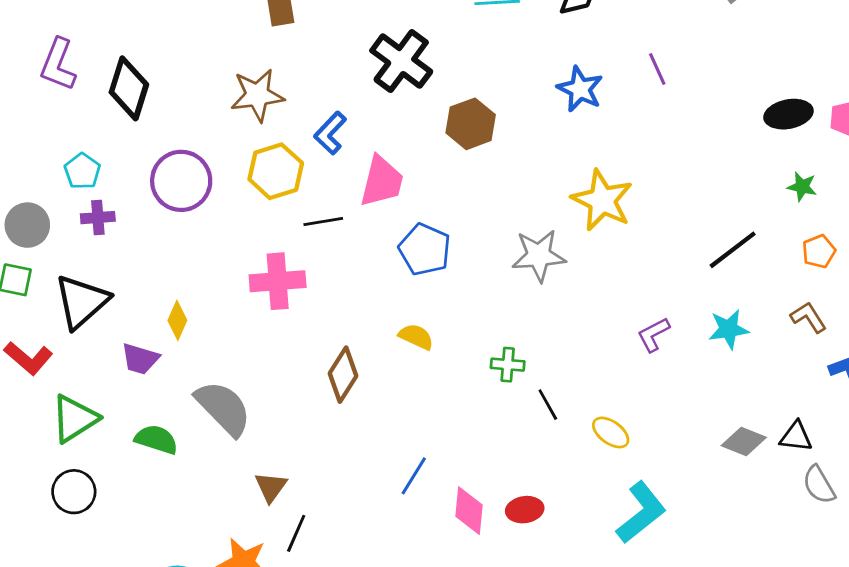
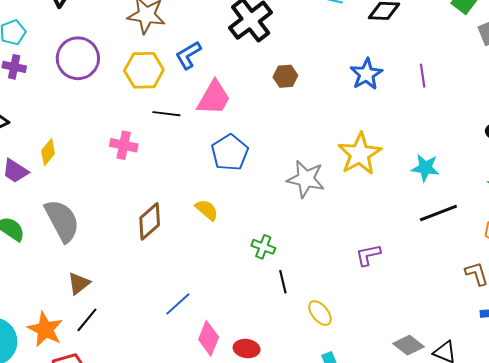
brown hexagon: (471, 124) -> (285, 76), size x0.7
pink cross: (278, 281) -> (124, 145), size x0.7
cyan star: (729, 329) -> (425, 168), moved

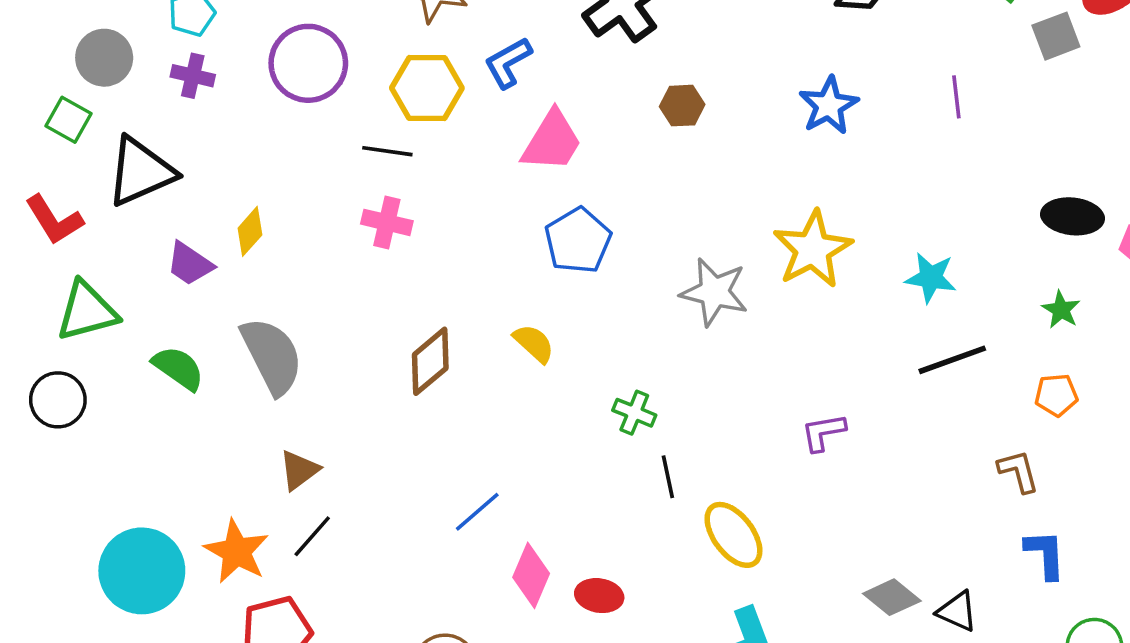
purple line: (423, 76) -> (956, 97), moved
black line: (166, 114) -> (387, 151), moved
yellow ellipse: (320, 313) -> (733, 535), size x1.4

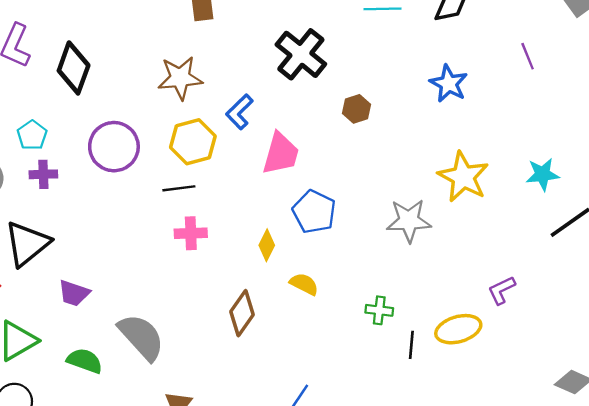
yellow diamond: (250, 231) -> (267, 245), moved
black line: (668, 477) -> (411, 345), turned 32
yellow ellipse: (733, 535) -> (458, 329), moved, turned -54

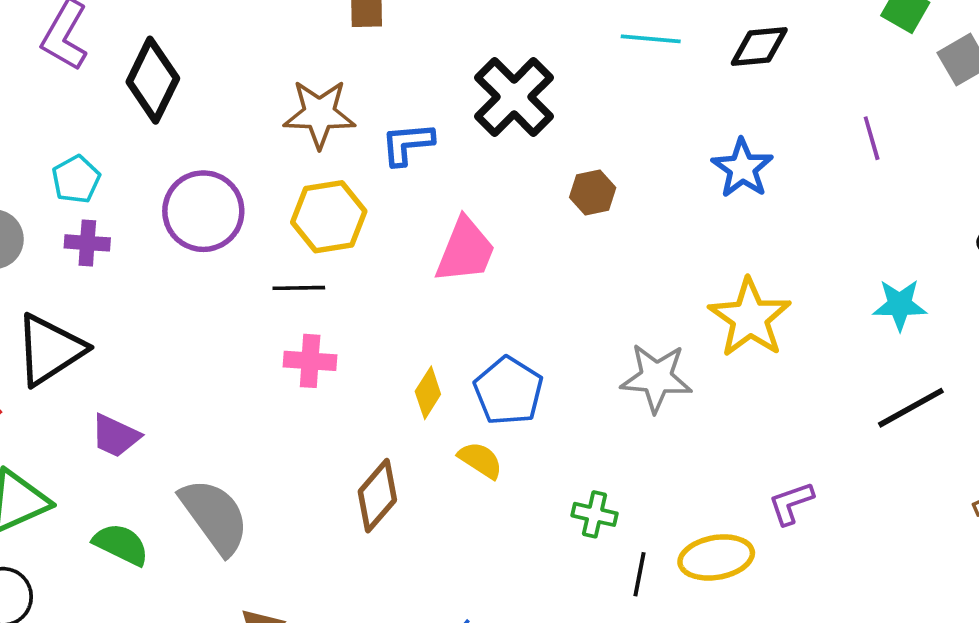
blue L-shape: (239, 112) -> (407, 144), moved, turned 33
cyan star: (543, 174) -> (900, 305), moved
blue pentagon: (314, 212) -> (508, 391), moved

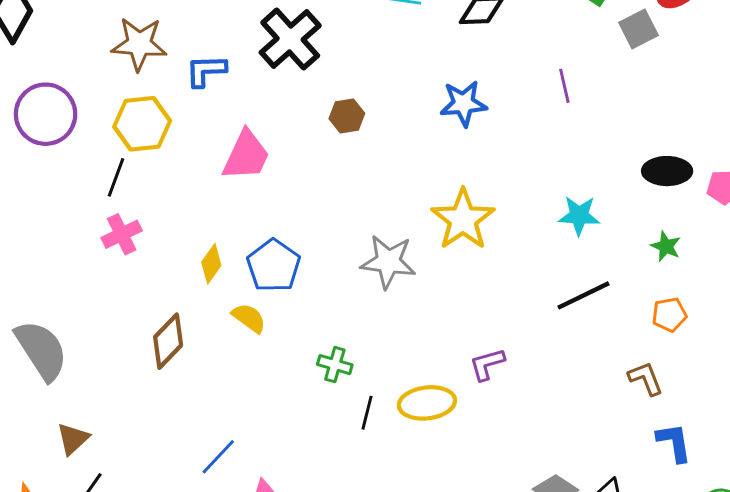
blue star: (742, 168) -> (463, 103), turned 30
black line: (299, 288) -> (116, 177), turned -72
pink cross: (310, 361) -> (122, 234), turned -33

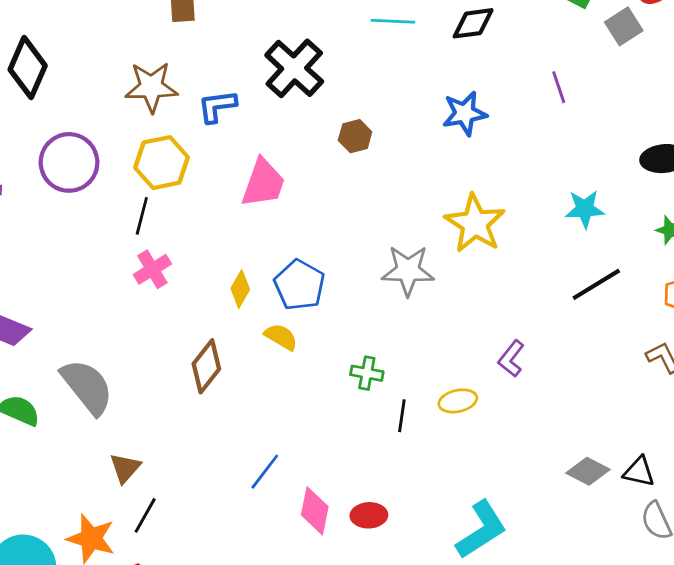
purple L-shape: (487, 364) -> (511, 359), turned -30
yellow ellipse: (427, 403) -> (458, 401), size x0.7

